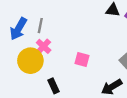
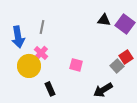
gray line: (40, 26) -> (42, 27), moved
blue arrow: (18, 29) -> (18, 37), turned -40

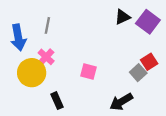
black triangle: (104, 20) -> (122, 17), turned -32

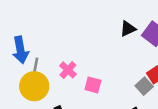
gray line: (47, 25) -> (35, 66), moved
pink cross: (46, 57) -> (68, 70), moved

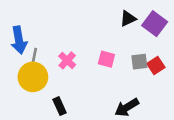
pink square: (93, 85) -> (106, 59), moved
gray square: (144, 86) -> (139, 62), moved, turned 35

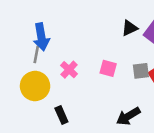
blue arrow: (19, 40) -> (41, 37), moved
gray line: (34, 57) -> (36, 55), moved

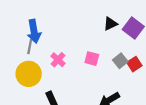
gray square: (141, 71) -> (120, 61), turned -32

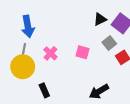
gray line: (30, 47) -> (24, 50), moved
gray square: (120, 61) -> (109, 43), moved

